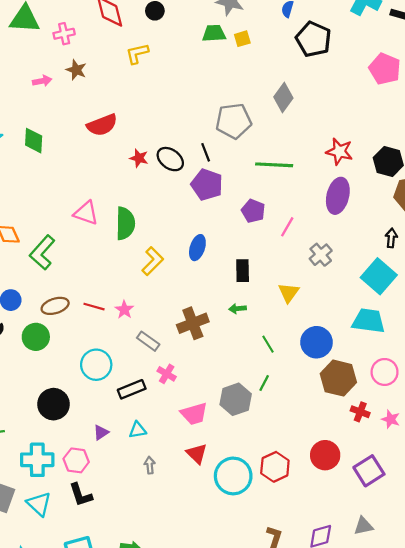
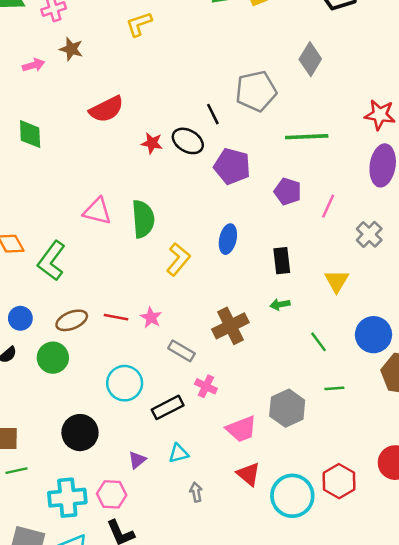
black line: (206, 152) -> (213, 114), moved
green line: (264, 383) -> (334, 388), moved, turned 63

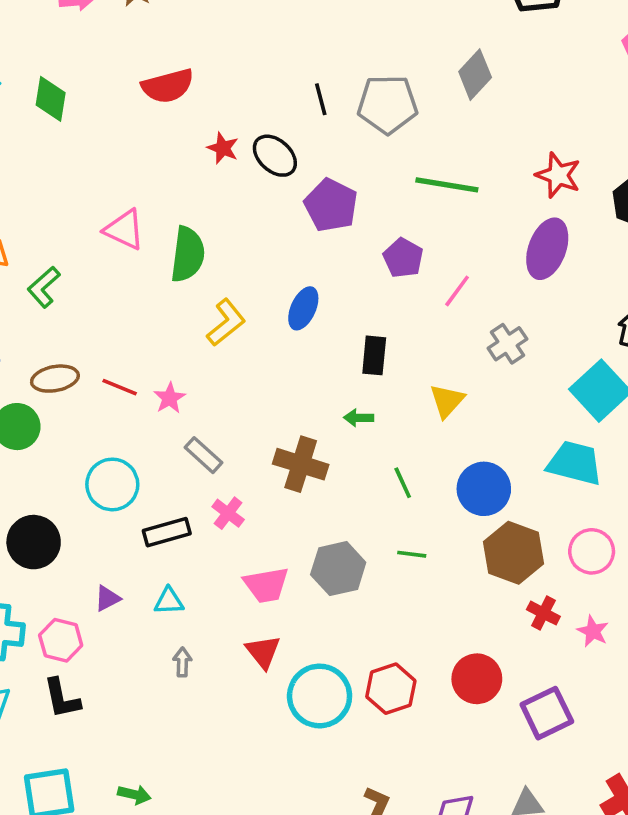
black line: (213, 114) -> (321, 99), moved
green L-shape: (51, 261) -> (44, 287), size x0.7
brown cross: (230, 326) -> (301, 464), moved, turned 32

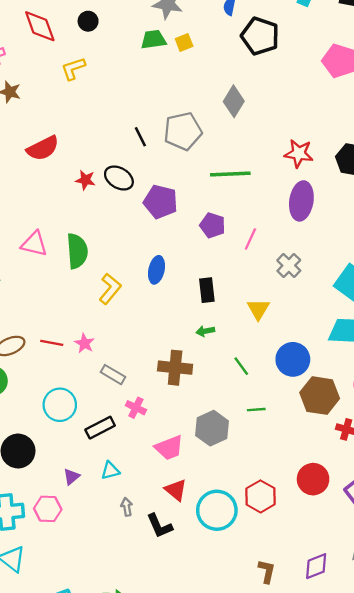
black L-shape: (62, 698) -> (159, 526), moved

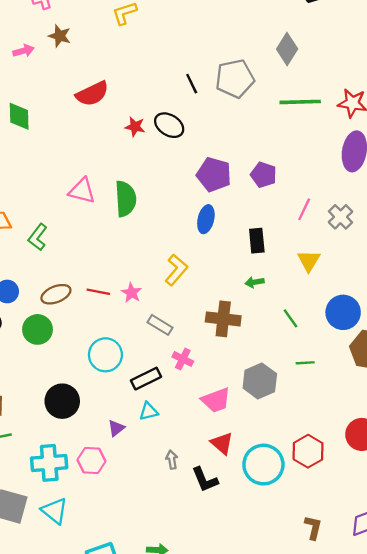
green line: (230, 174) -> (300, 102), moved
purple pentagon: (160, 202) -> (214, 174), moved
pink line: (250, 239) -> (304, 209), moved
yellow L-shape: (110, 289) -> (176, 270), moved
cyan triangle: (110, 470) -> (149, 411), moved

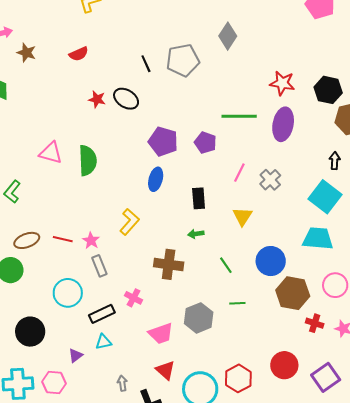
brown star: (60, 36) -> (26, 53), moved
red semicircle: (92, 94) -> (79, 54), moved, size x0.7
green line: (300, 102) -> (239, 116), moved
gray rectangle: (160, 325) -> (99, 266), moved, turned 35

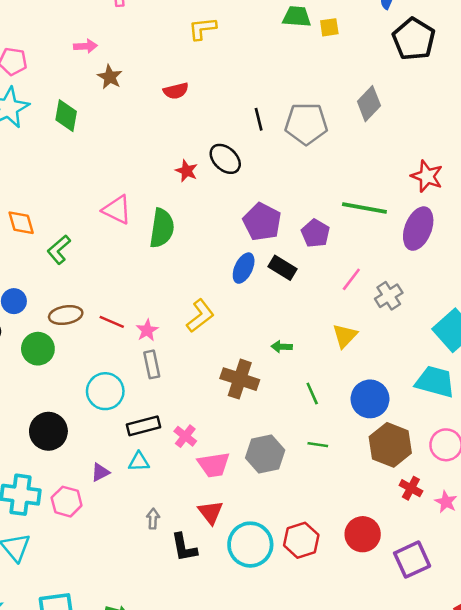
red star: (97, 99) -> (187, 171), moved
black rectangle: (199, 198) -> (282, 268), moved, turned -65
pink cross: (133, 298) -> (185, 436), moved

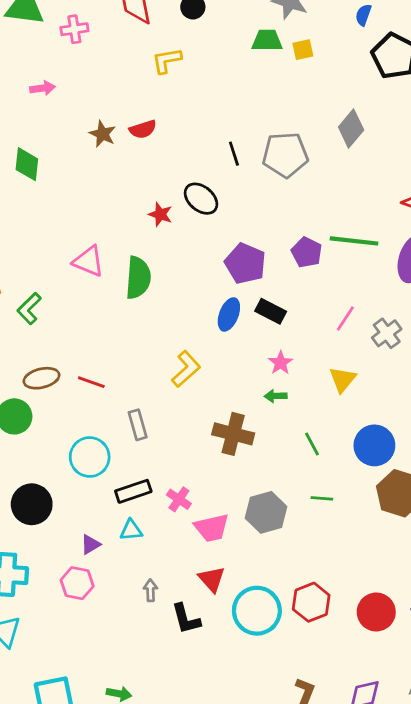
brown star: (110, 77) -> (103, 134), moved
purple pentagon: (315, 233) -> (307, 252), moved
pink star: (147, 330) -> (281, 363), moved
pink hexagon: (67, 502) -> (77, 583), moved
red circle: (363, 534) -> (376, 612), moved

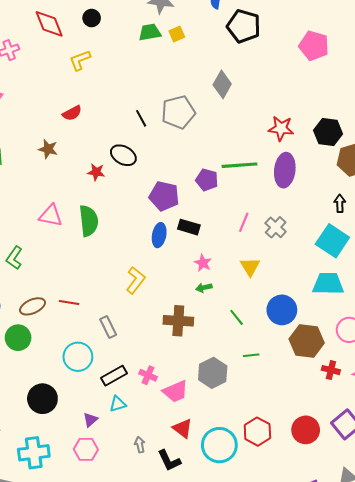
brown star: (103, 134) -> (48, 149), moved

